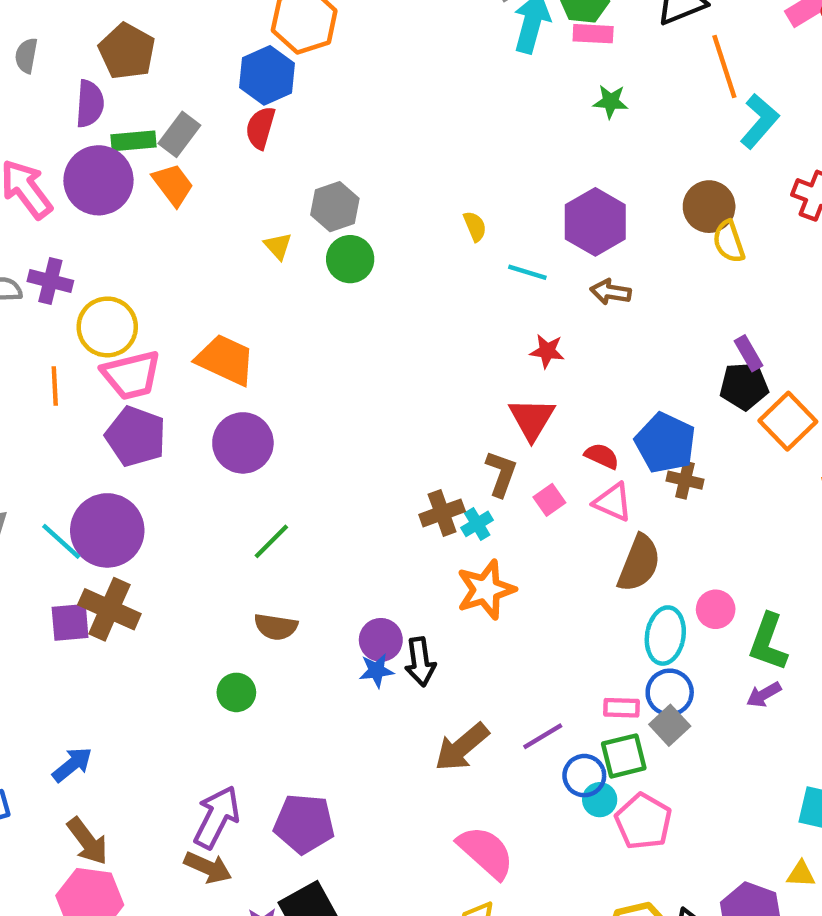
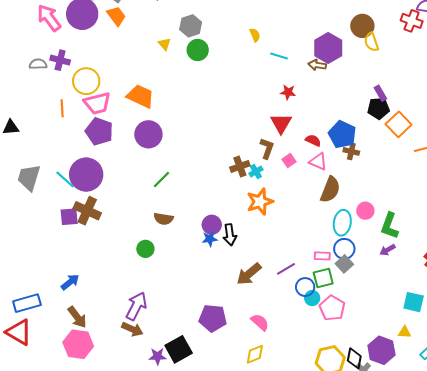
purple hexagon: (595, 222) -> (328, 48), moved
purple pentagon: (304, 824) -> (213, 318), moved
pink semicircle: (486, 852) -> (260, 322), size x0.7

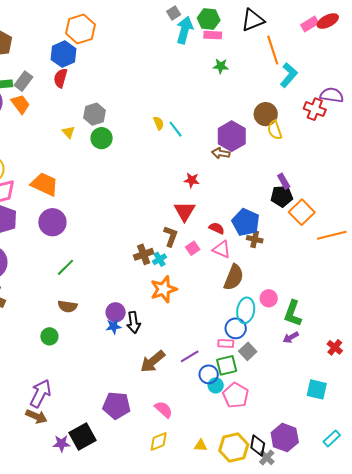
cyan line: (279, 56) -> (176, 129), moved, turned 36
blue circle: (344, 249) -> (236, 328), moved
yellow triangle: (405, 332) -> (201, 445), moved

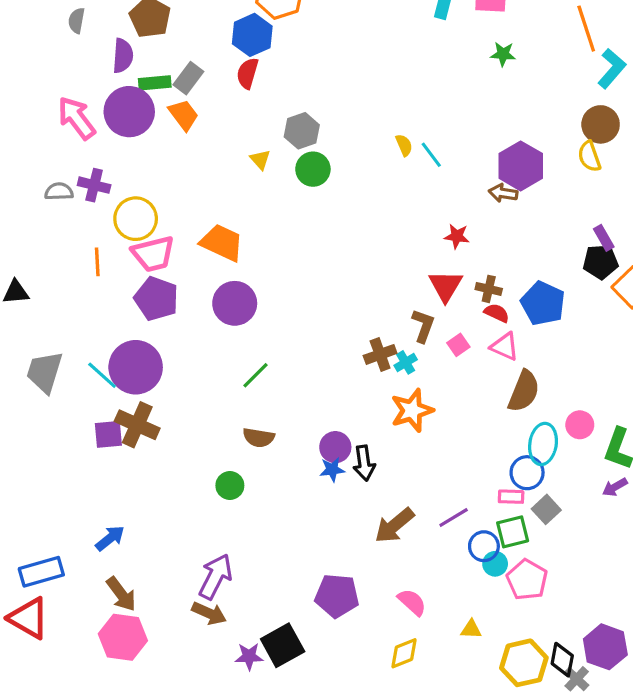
brown circle: (266, 114) -> (601, 124), moved
brown cross: (255, 239) -> (489, 289), moved
yellow triangle: (201, 445) -> (471, 629), moved

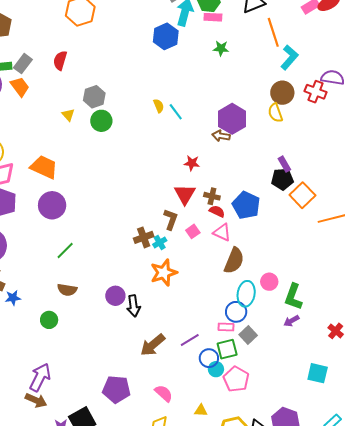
blue hexagon: (252, 35) -> (166, 36), moved
blue star: (332, 470) -> (13, 298), moved

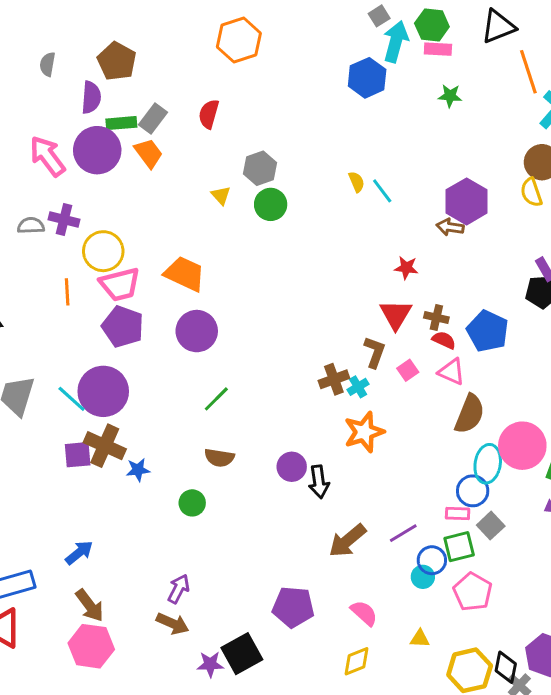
pink circle: (269, 282) -> (522, 446), size x1.8
cyan circle: (216, 369) -> (423, 577), moved
purple arrow: (40, 377) -> (179, 589), size x0.7

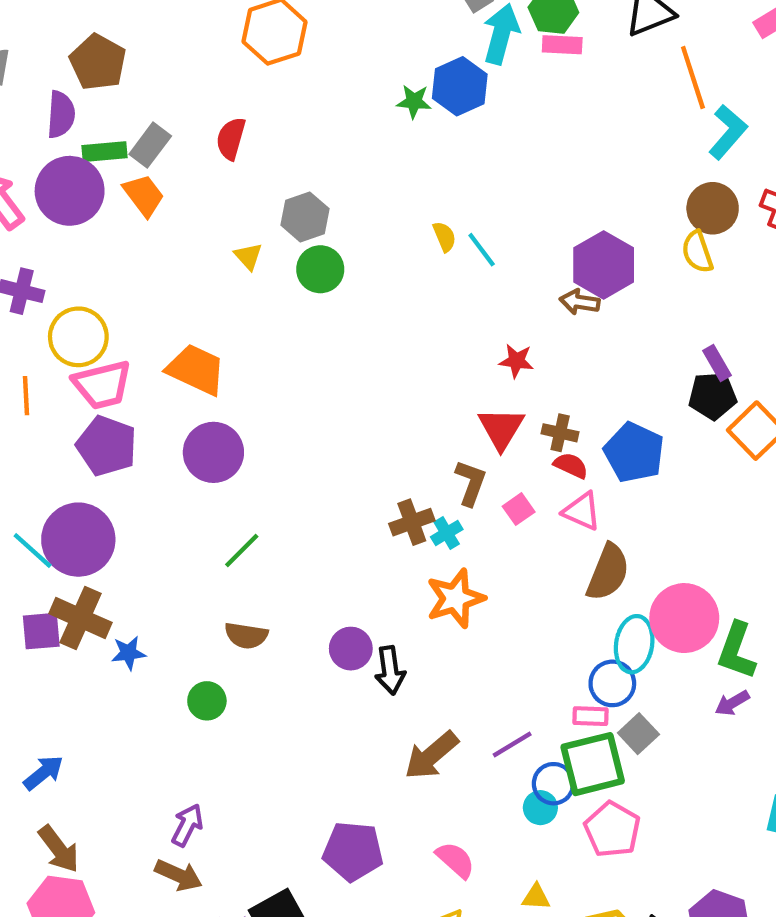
green star: (450, 96) -> (414, 101), moved
green square: (459, 547) -> (593, 764), size x1.4

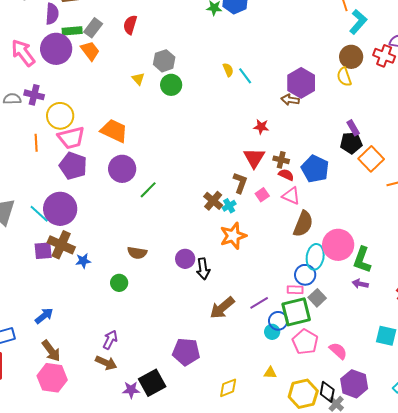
brown cross: (412, 522) -> (213, 201), turned -30
green line: (242, 550) -> (148, 190), moved
purple arrow: (732, 703) -> (360, 284), turned 42
pink semicircle: (455, 860) -> (338, 351), moved

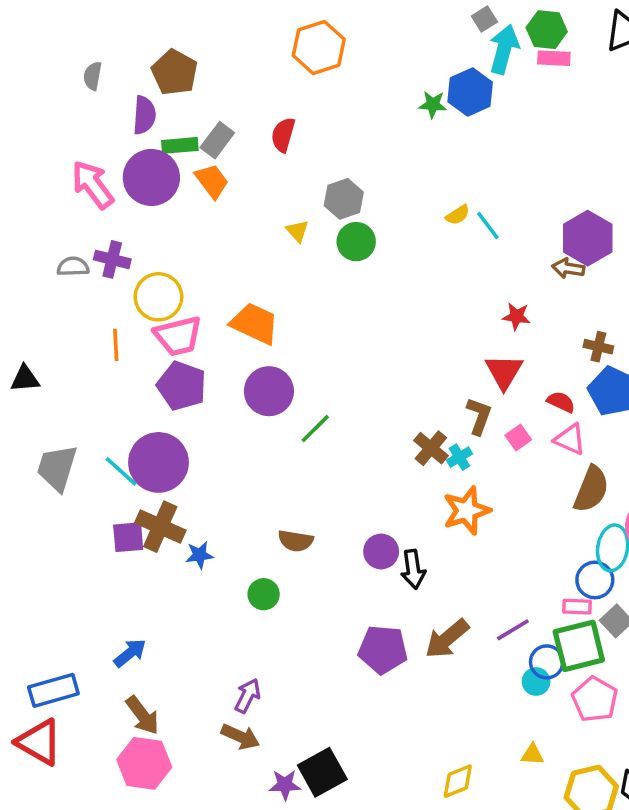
yellow semicircle: (228, 70) -> (458, 215), turned 80
brown cross: (281, 160) -> (598, 347), moved
purple pentagon: (186, 352) -> (383, 649), moved

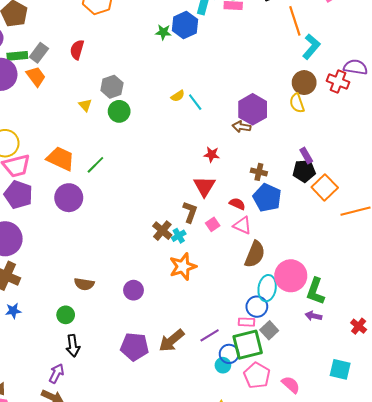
green line: (315, 429) -> (95, 165), moved
blue star: (199, 555) -> (13, 311), moved
black arrow: (413, 569) -> (73, 346), moved

